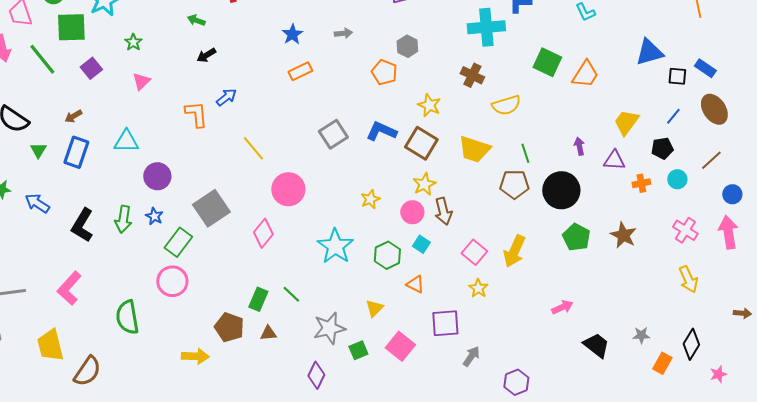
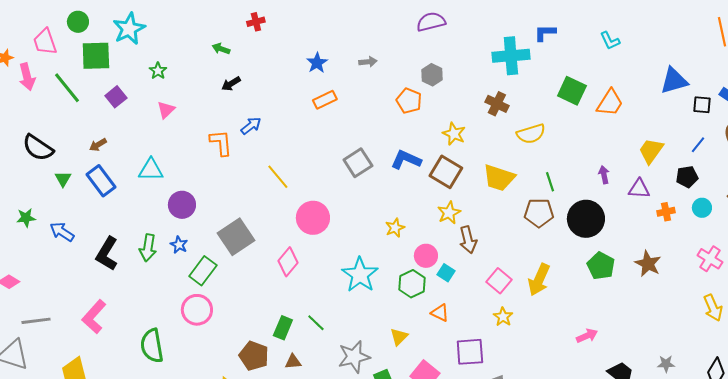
blue rectangle: (76, 152) -> (101, 181), turned -56
pink circle: (412, 212) -> (426, 256), moved

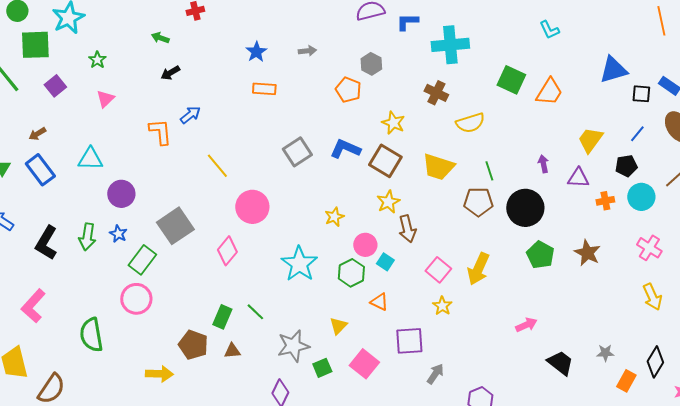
blue L-shape: (545, 33) -> (407, 22), moved
orange rectangle: (325, 100) -> (264, 89), turned 30
cyan circle: (702, 208) -> (641, 197), size x1.4

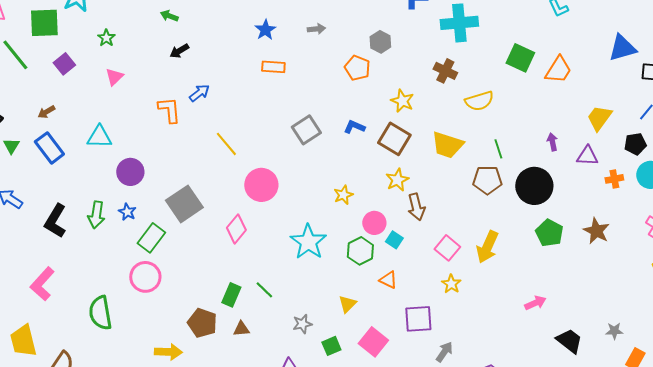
blue L-shape: (345, 149) -> (354, 127), size x0.7
gray star: (293, 346) -> (302, 324), size x0.6

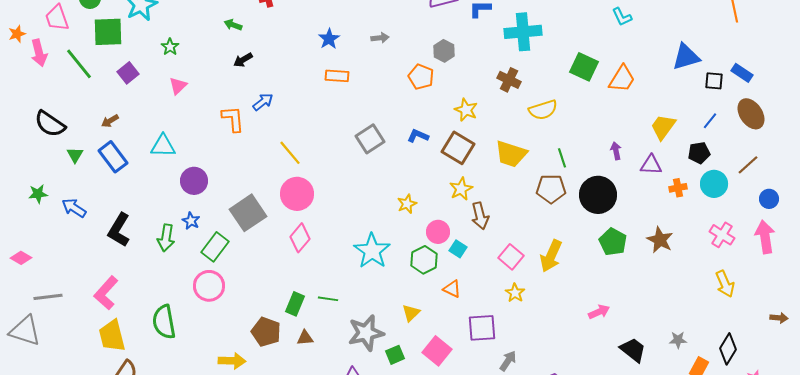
pink circle: (261, 185) -> (297, 194), moved
green arrow: (96, 215) -> (166, 238), moved
green line: (264, 290) -> (328, 299), turned -36
gray star: (302, 324) -> (366, 333), size x1.8
yellow trapezoid: (23, 341) -> (112, 336), moved

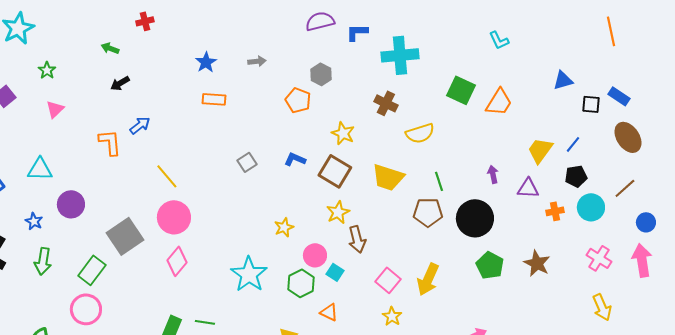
blue triangle: (686, 57) -> (563, 80), size x0.7
blue line: (710, 121) -> (573, 144), moved
gray square: (370, 139) -> (247, 162), size x0.7
blue star: (191, 221) -> (34, 221), moved

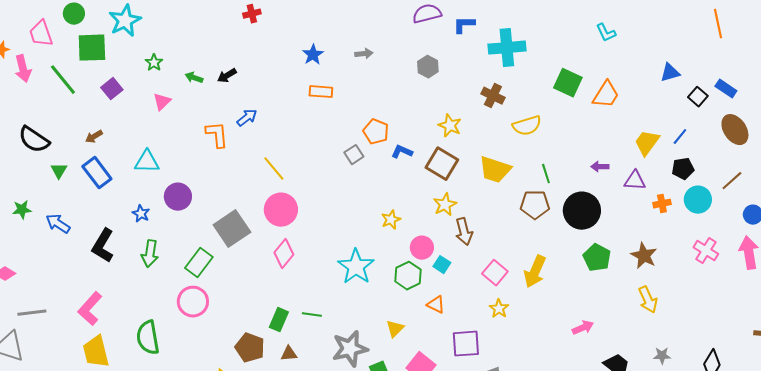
green arrow: (110, 48) -> (194, 78), moved
orange pentagon: (298, 100) -> (376, 132), moved
black square: (591, 104) -> (698, 97), turned 36
purple arrow: (493, 174) -> (600, 167), turned -78
yellow arrow: (602, 307) -> (648, 300), moved

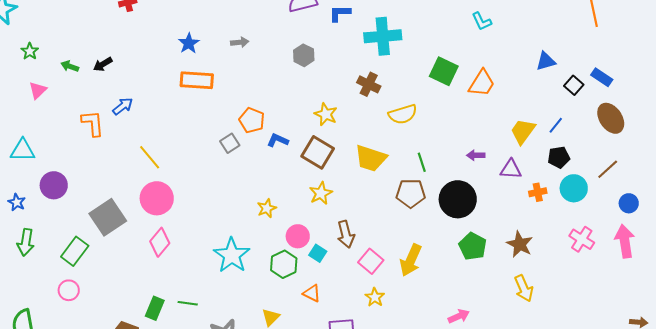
orange rectangle: (321, 92) -> (197, 80), size x1.4
brown arrow: (464, 232) -> (346, 234), moved
pink circle: (193, 302) -> (69, 290), size x0.7

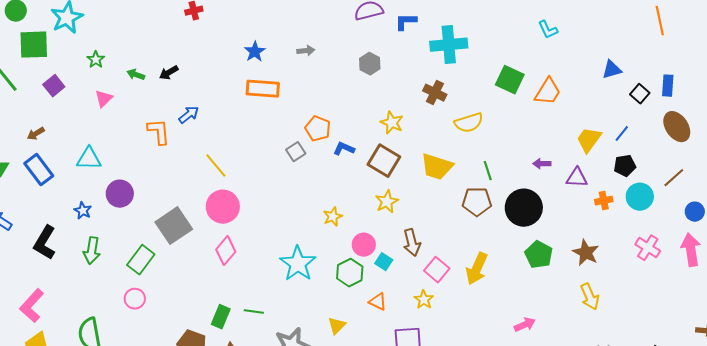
blue rectangle: (602, 77) -> (668, 86), turned 60
yellow star: (375, 297) -> (424, 300), moved

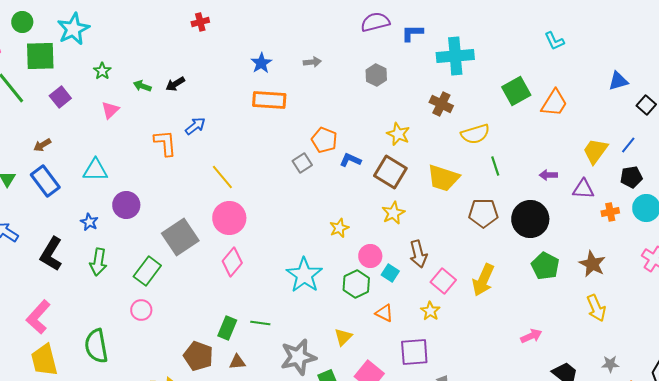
green square: (510, 80) -> (516, 91), turned 36
green line: (488, 171) -> (495, 166), moved

